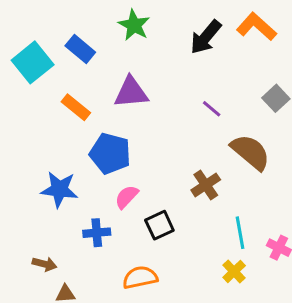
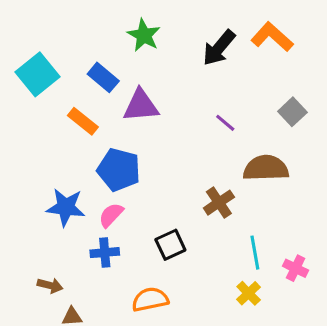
blue rectangle: (80, 49) -> (103, 77), moved
brown semicircle: (251, 152) -> (266, 168), turned -42
pink semicircle: (127, 197) -> (111, 215), moved

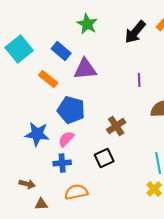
purple line: (225, 123) -> (139, 80), turned 48
brown cross: (219, 203) -> (116, 126), moved
orange semicircle: (150, 299) -> (76, 192), moved

